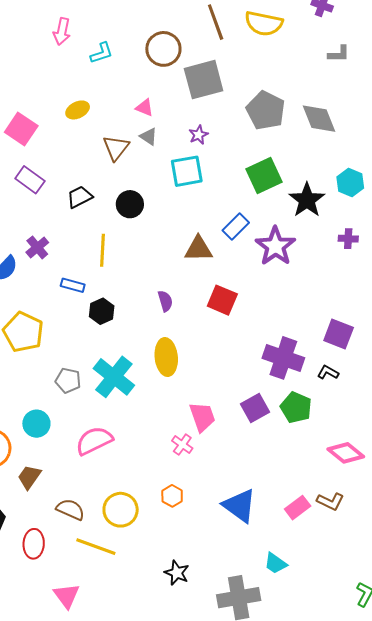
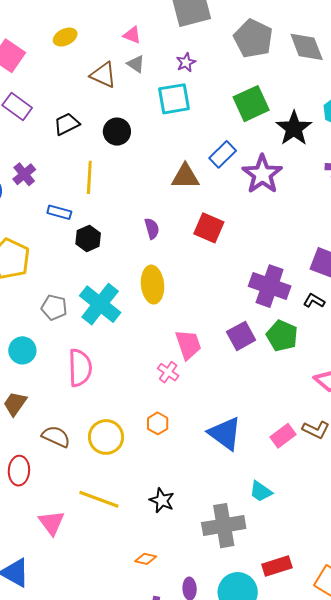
brown triangle: (116, 148) -> (103, 75), turned -44
pink semicircle: (94, 441) -> (80, 368), turned 114
yellow line: (96, 547) -> (99, 499), moved

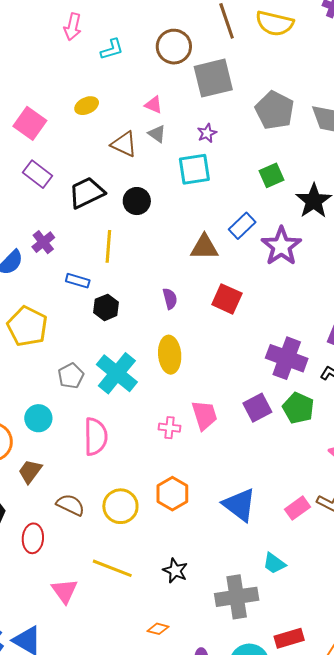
green square: (251, 104) -> (271, 175), size x0.7
black trapezoid: (67, 124) -> (87, 193), size x1.4
gray pentagon: (54, 307) -> (71, 376), turned 30
pink cross: (168, 372) -> (170, 428), moved, turned -30
orange hexagon: (158, 423) -> (172, 494), size x1.5

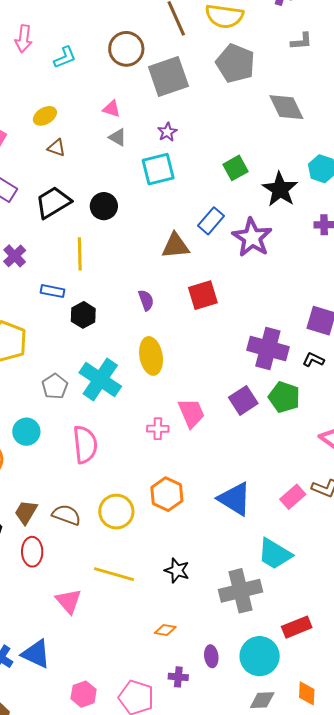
gray pentagon: (275, 110) -> (235, 63), moved
brown triangle: (124, 144) -> (56, 148), moved, size x0.7
red square: (227, 299) -> (203, 295), turned -36
brown trapezoid: (30, 471) -> (26, 512), moved
cyan trapezoid: (274, 563) -> (275, 554), size x1.5

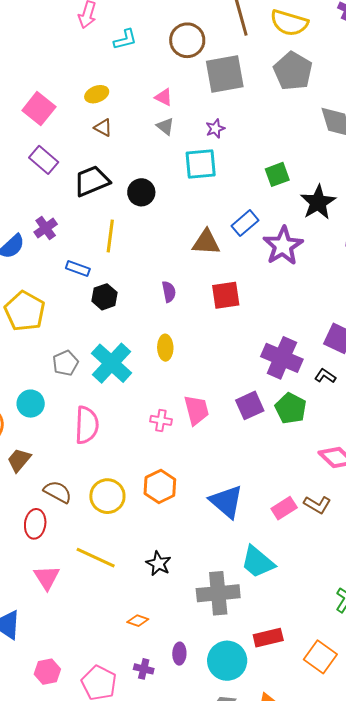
yellow ellipse: (151, 356) -> (165, 348), size x0.7
brown trapezoid: (26, 512) -> (19, 460), moved
red ellipse: (32, 552) -> (35, 524), moved

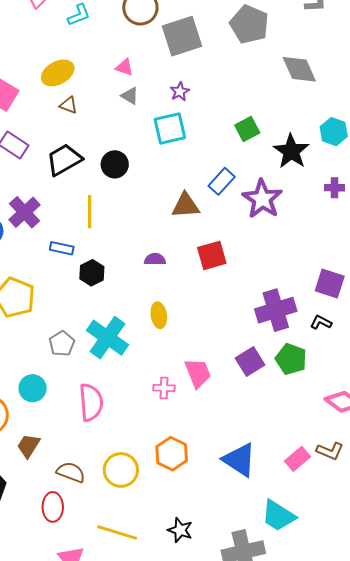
yellow ellipse: (97, 94) -> (58, 73), size x1.4
purple cross: (46, 228) -> (24, 212), size x1.4
purple semicircle: (169, 292) -> (155, 259), turned -70
purple cross: (282, 358) -> (276, 310), turned -33

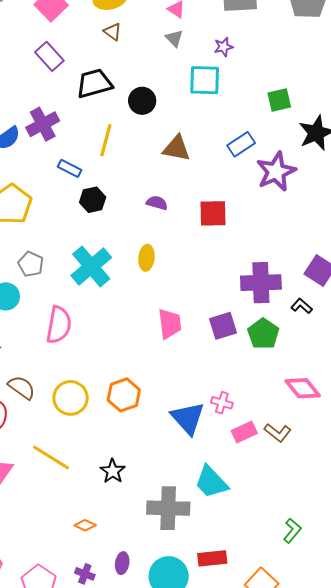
brown triangle: (185, 205) -> (177, 148), moved
gray pentagon: (62, 344) -> (31, 264), moved, turned -30
pink cross: (164, 388) -> (222, 403), moved

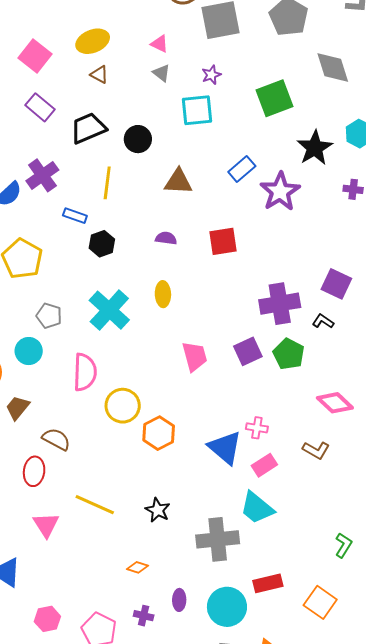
green square: (279, 100) -> (275, 98), moved, size x1.5
yellow circle: (71, 398) -> (123, 406), moved
pink rectangle: (244, 432) -> (264, 465), moved

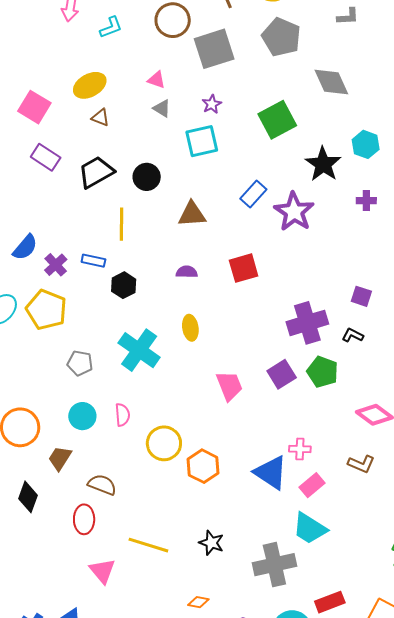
purple cross: (42, 175) -> (56, 265), moved, size x0.7
purple square: (336, 284) -> (361, 296), size x0.7
cyan circle: (29, 351) -> (82, 416), moved
pink semicircle: (85, 372) -> (122, 415), size x0.6

